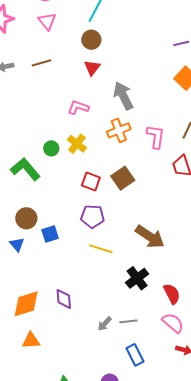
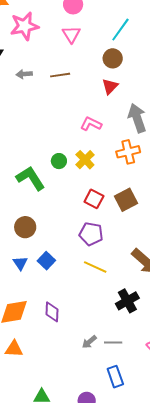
blue square: (50, 234) -> (46, 261), moved, turned -36
blue triangle: (17, 244) -> (20, 263), moved

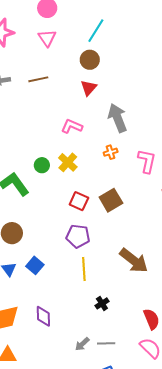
orange cross: (128, 152) -> (111, 152), size x0.6
yellow line: (95, 267) -> (84, 269), turned 65
black cross: (127, 301) -> (102, 303), moved, size x0.6

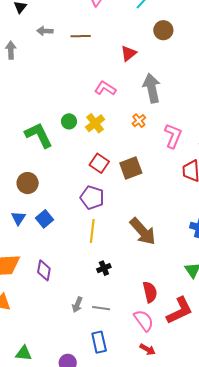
brown circle: (90, 60) -> (163, 30), moved
orange cross: (111, 152) -> (139, 121), turned -32
gray arrow: (82, 344) -> (77, 305), turned -35

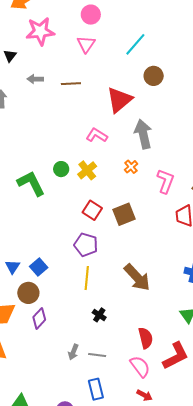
red triangle: (129, 53) -> (119, 100), size x1.6
brown circle: (28, 183) -> (28, 293), moved
black cross: (104, 268) -> (99, 315), turned -32
purple diamond: (44, 270) -> (39, 318), turned 35

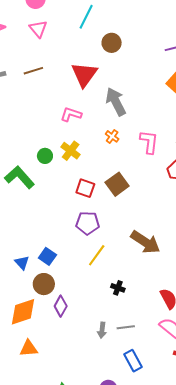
yellow line: (87, 278) -> (97, 255), turned 45

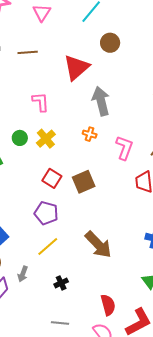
pink L-shape: (71, 114) -> (41, 102), moved, turned 55
orange cross: (112, 136) -> (90, 134), turned -32
black cross: (118, 288) -> (61, 283), turned 32
gray arrow: (102, 330) -> (23, 274), moved

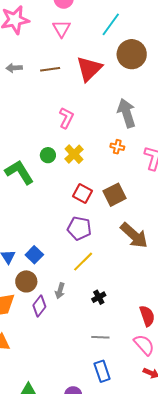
brown circle: (110, 43) -> (132, 54), size x1.5
red triangle: (76, 67) -> (89, 69), moved
pink L-shape: (41, 102) -> (66, 118), turned 35
brown arrow: (98, 245) -> (134, 235), moved

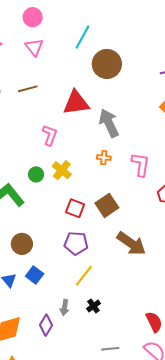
red triangle: (89, 69) -> (76, 103), moved, turned 44
brown circle: (26, 281) -> (22, 244), moved
black cross: (99, 297) -> (93, 306), moved

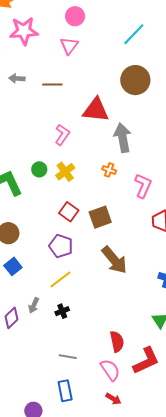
cyan line: (82, 37) -> (134, 34), moved

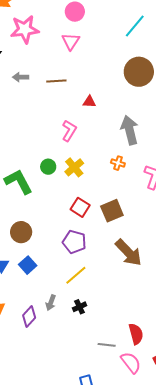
red triangle: (96, 110) -> (89, 102), moved, size x0.5
gray line: (68, 357) -> (107, 345), moved

